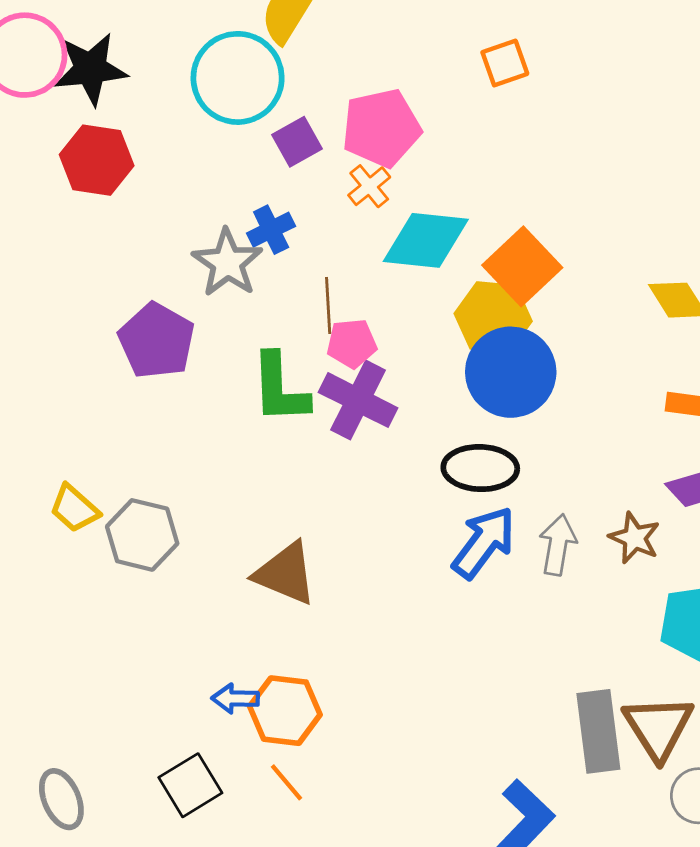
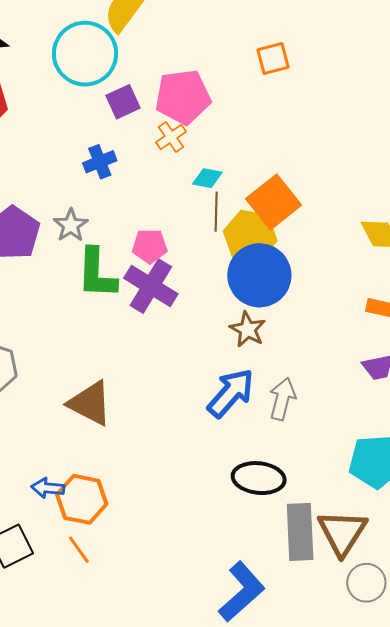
cyan diamond: (426, 240) -> (207, 178), size x0.5
gray star: (227, 263) -> (71, 225), moved, size x0.7
brown line: (328, 305) -> (216, 212), moved
black ellipse: (480, 468) -> (259, 478), moved
brown star: (635, 538) -> (248, 329), moved

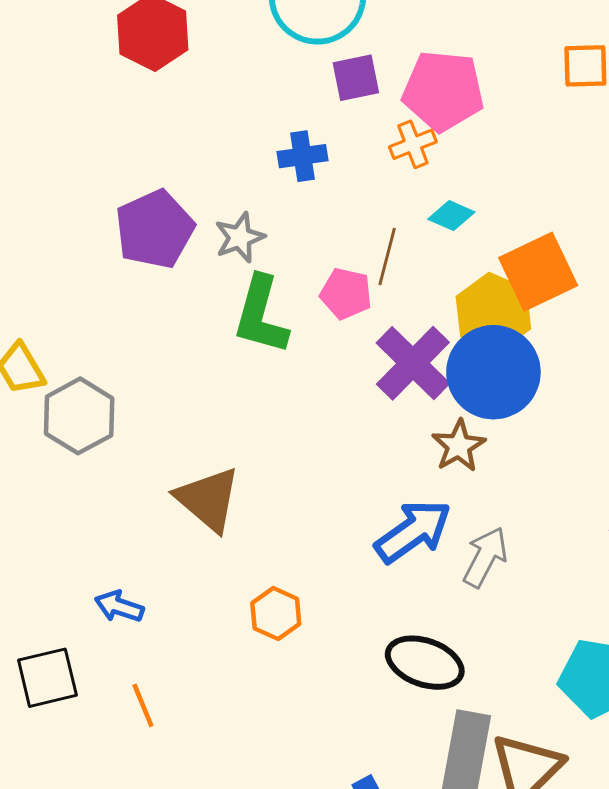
brown line: (216, 212) -> (387, 257), moved
purple cross: (151, 286) -> (413, 363), moved
orange hexagon: (82, 499) -> (276, 614), moved, size x0.7

